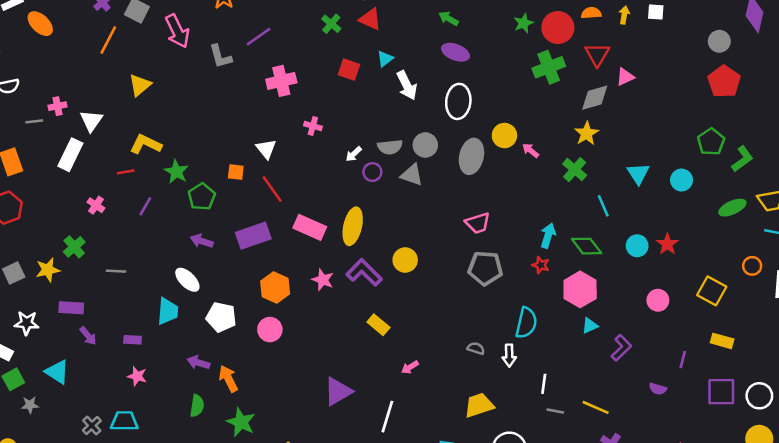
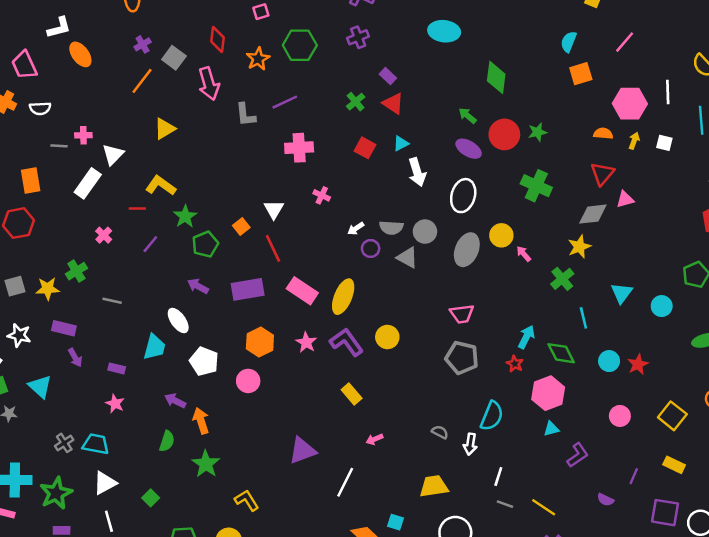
red circle: (558, 28) -> (504, 134), moved
green cross: (549, 67) -> (536, 186), moved, turned 36
orange square: (236, 172) -> (241, 226), turned 35

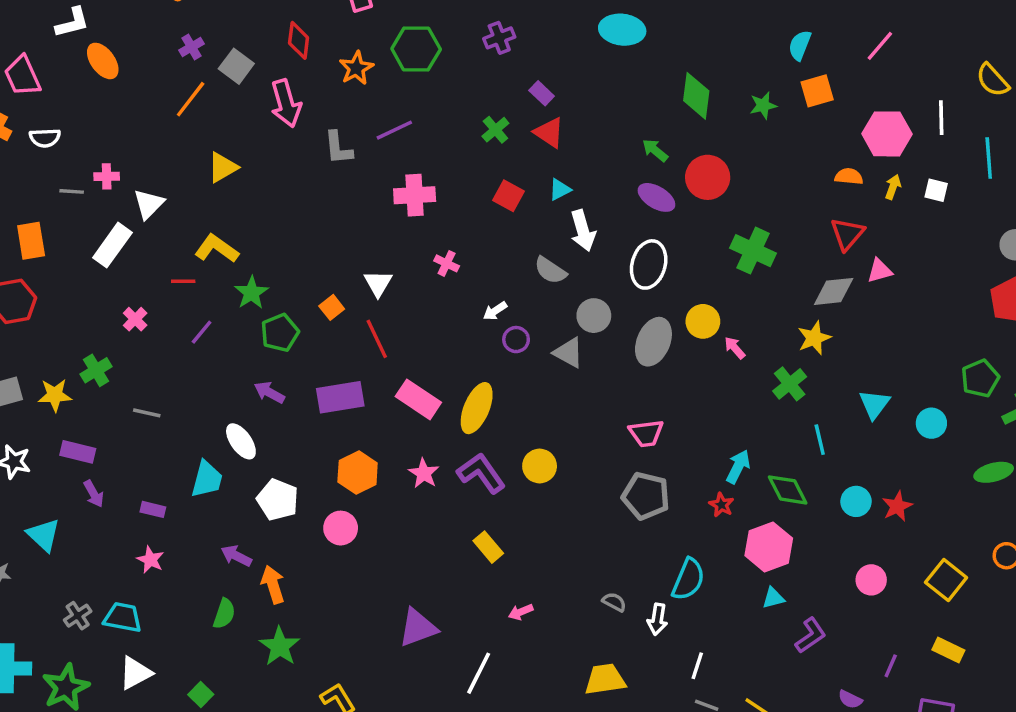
green star: (538, 132) -> (763, 105), moved
gray semicircle: (391, 228) -> (550, 270), moved, turned 30

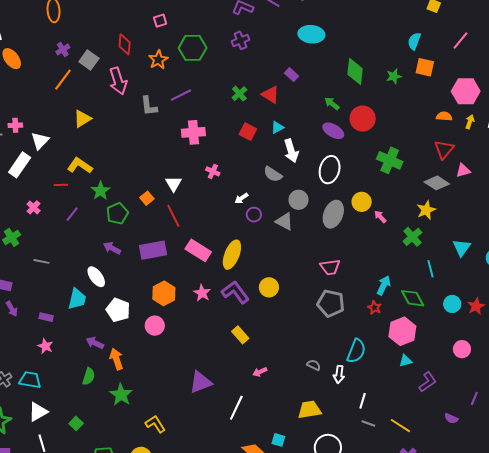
orange square: (817, 91) -> (425, 67), turned 30
purple rectangle: (542, 93) -> (291, 75), moved
gray diamond: (834, 291) -> (437, 183), turned 40

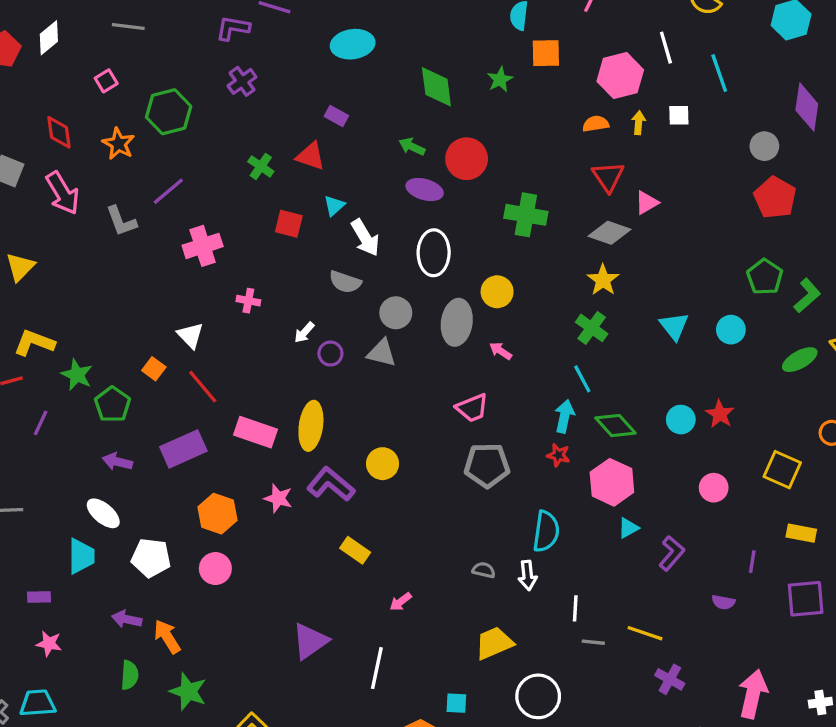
pink arrow: (380, 217) -> (501, 351), moved
cyan line: (430, 269) -> (582, 379), moved

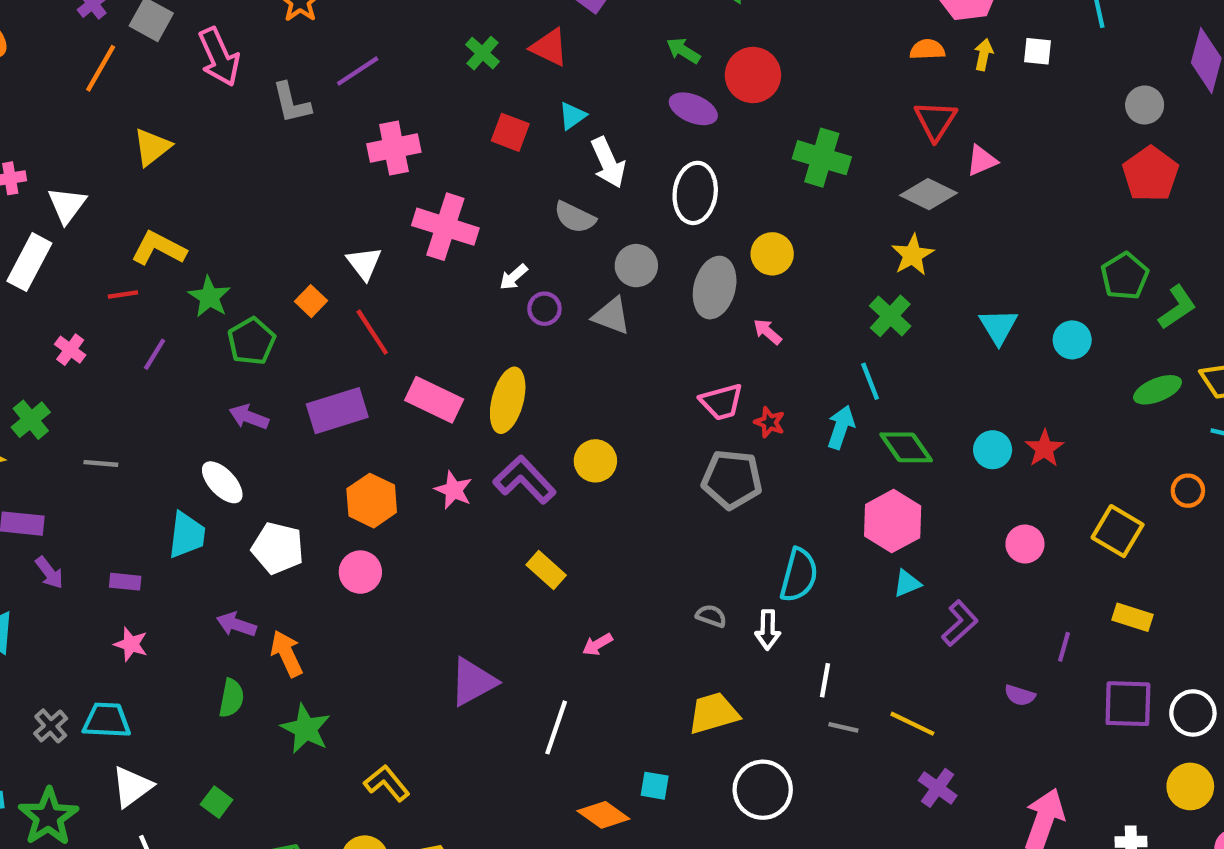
pink cross: (248, 301) -> (445, 227), size x2.0
red star: (558, 455) -> (769, 422), moved

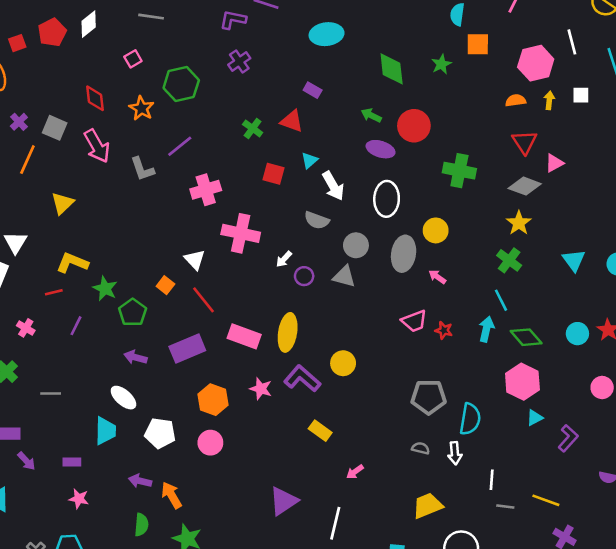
gray pentagon: (732, 479) -> (429, 397), moved

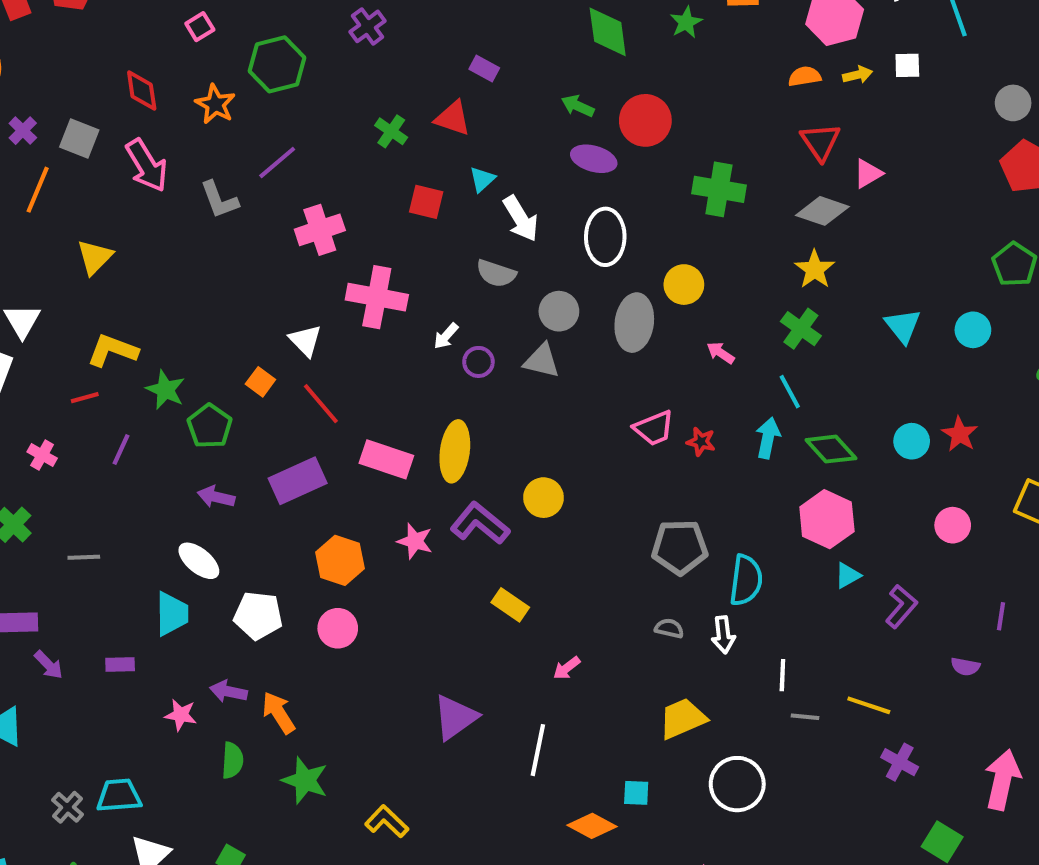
yellow arrow: (549, 100) -> (858, 75), turned 72
pink arrow: (437, 277) -> (721, 353), moved
pink star: (79, 499) -> (181, 715), moved

